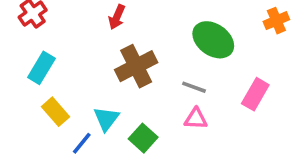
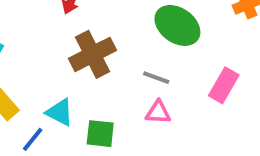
cyan triangle: (106, 119) -> (60, 112), turned -40
green square: (143, 138) -> (100, 134), turned -36

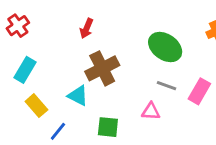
gray line: (156, 78) -> (167, 86), moved
cyan triangle: (60, 112) -> (78, 96), moved

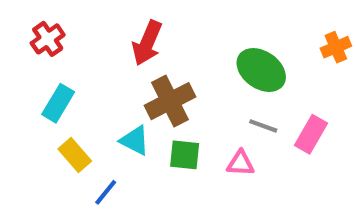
red arrow: (87, 28) -> (147, 43), size x1.5
green square: (108, 127) -> (185, 155), moved

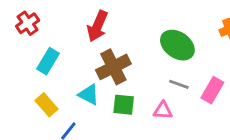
cyan rectangle: (58, 103) -> (48, 61), moved

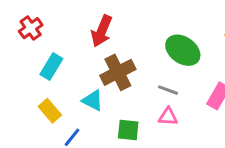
gray line: (179, 84) -> (168, 90), moved
green square: (124, 105) -> (128, 130), moved

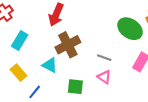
green ellipse: (183, 50) -> (130, 29), moved
pink triangle: (168, 117) -> (104, 77), turned 32

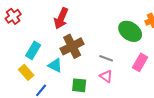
cyan rectangle: (20, 40) -> (33, 50), moved

